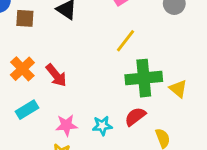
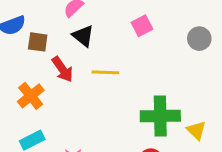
yellow line: (125, 41) -> (105, 72), moved, turned 50
red arrow: (56, 75) -> (62, 69), moved

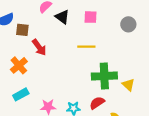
pink square: (142, 26) -> (90, 17), turned 32
black triangle: (83, 36) -> (62, 17), moved
yellow line: (105, 72) -> (86, 47), moved

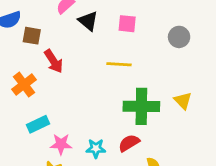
yellow triangle: (128, 85) -> (183, 101), moved
cyan rectangle: (21, 94) -> (38, 124), moved

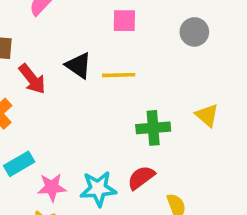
black triangle: (88, 21) -> (79, 65), moved
green cross: (141, 106) -> (153, 128), size x0.7
cyan star: (96, 148) -> (98, 189), size x1.4

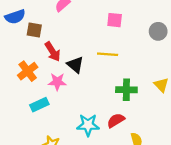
black triangle: (79, 65) -> (75, 65), moved
pink star: (52, 187) -> (57, 82), moved

